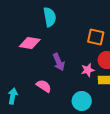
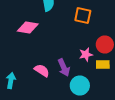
orange square: (96, 37) -> (83, 16), moved
purple arrow: (59, 62) -> (64, 68), moved

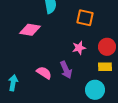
pink star: (86, 54) -> (79, 48), moved
cyan circle: (80, 86) -> (95, 90), moved

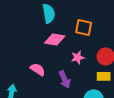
pink diamond: (30, 30) -> (55, 39), moved
pink semicircle: (44, 73) -> (38, 69), moved

